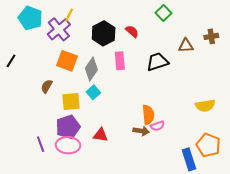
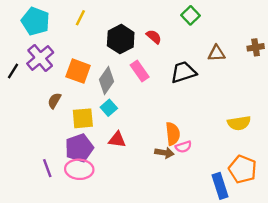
purple cross: (59, 29) -> (40, 58), moved
brown cross: (211, 36) -> (256, 47), moved
pink rectangle: (120, 61) -> (140, 71), turned -30
red triangle: (100, 135) -> (117, 140), moved

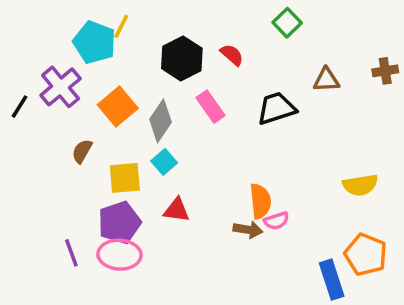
cyan pentagon: (35, 21) -> (94, 42), moved
orange square: (78, 71) -> (118, 107), turned 30

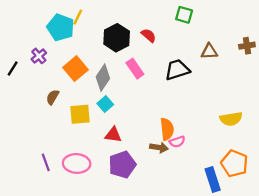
green square: (287, 23) -> (184, 15), turned -30
purple cross: (61, 87) -> (39, 56), size x0.6
purple pentagon: (119, 223) -> (122, 165), moved

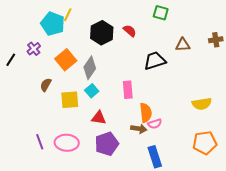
pink rectangle: (135, 69) -> (128, 90), moved, turned 30
orange pentagon: (234, 163) -> (205, 143), turned -30
blue rectangle: (213, 179) -> (155, 157), moved

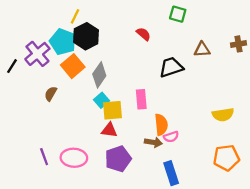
cyan pentagon: (53, 24) -> (63, 42), moved
black hexagon: (102, 33) -> (86, 36), moved
purple cross: (34, 49) -> (37, 54), size x1.6
yellow square: (70, 100) -> (113, 110), moved

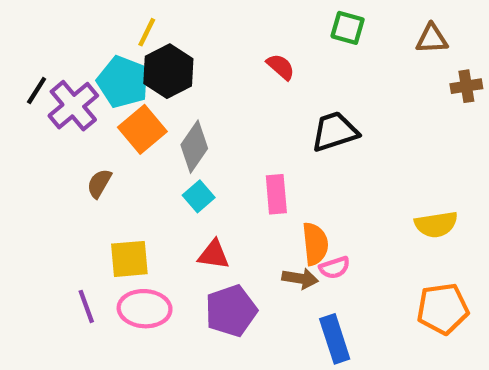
brown triangle: (202, 49) -> (432, 39), moved
black line: (12, 66) -> (37, 91), moved
yellow square: (113, 110) -> (129, 259), moved

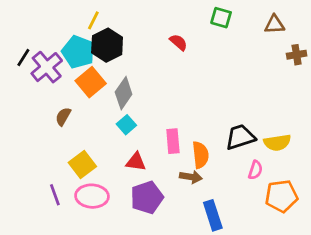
black trapezoid: (335, 132) -> (240, 137), moved
pink rectangle: (276, 194) -> (173, 141), moved
yellow square: (129, 259) -> (82, 165), turned -32
pink semicircle: (335, 268) -> (255, 170), moved, turned -54

